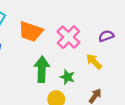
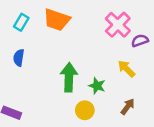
orange trapezoid: (31, 32) -> (57, 20), moved
pink cross: (68, 37) -> (118, 25), moved

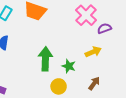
yellow arrow: (126, 69) -> (93, 52), turned 112

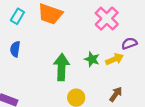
purple semicircle: (104, 28) -> (129, 43), moved
green star: (69, 66) -> (92, 59), moved

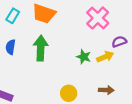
green arrow: (61, 67) -> (41, 48), moved
brown arrow: (116, 94) -> (106, 90), turned 56

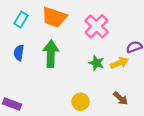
pink cross: (98, 18) -> (96, 26), moved
brown arrow: (106, 90) -> (120, 98), turned 40

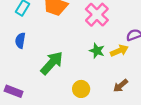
green arrow: (51, 54) -> (52, 63), moved, turned 40
brown arrow: (120, 98) -> (121, 86), turned 98

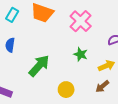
yellow arrow: (119, 51) -> (106, 66), moved

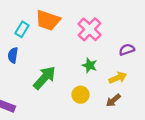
cyan rectangle: (12, 15) -> (22, 29), moved
yellow circle: (66, 90) -> (81, 95), moved

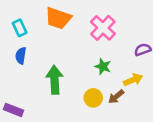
cyan rectangle: (22, 29) -> (20, 28), moved, turned -56
green arrow: (44, 78) -> (55, 80), turned -45
brown arrow: (113, 100) -> (116, 97), moved

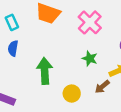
yellow circle: (93, 98) -> (72, 94), moved

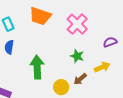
brown arrow: (102, 87) -> (80, 79), moved

